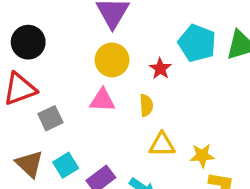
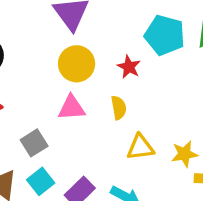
gray square: (50, 118) -> (34, 143), moved

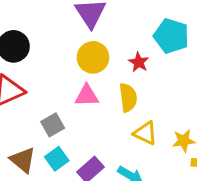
yellow semicircle: (119, 108) -> (128, 97), size x1.4
yellow triangle: (140, 147) -> (145, 133), turned 30

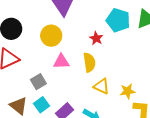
yellow circle: (93, 57) -> (51, 36), moved

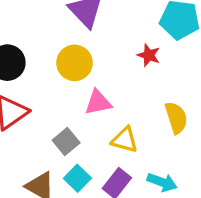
yellow semicircle: (89, 62) -> (176, 118), moved
yellow triangle: (101, 86) -> (125, 140), moved

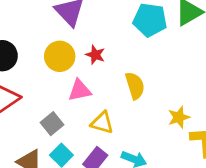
red star: (149, 55) -> (95, 55), moved
yellow semicircle: (176, 118) -> (135, 86), moved

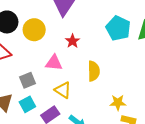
yellow circle: (60, 56) -> (34, 30), moved

